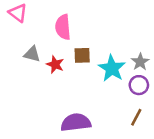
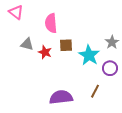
gray star: (140, 62) -> (112, 42), moved
brown line: (136, 117) -> (95, 91), moved

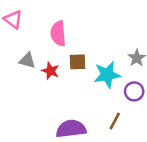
cyan star: (89, 55) -> (107, 75), turned 30

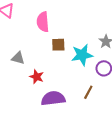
gray triangle: (27, 61) -> (18, 58), moved
red star: (50, 71) -> (37, 77), moved

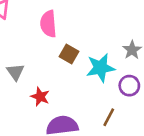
brown square: (58, 45) -> (69, 54), turned 32
gray triangle: (18, 58) -> (15, 72), turned 40

